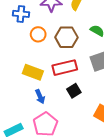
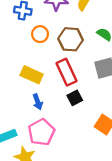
red rectangle: (65, 68) -> (66, 72), turned 75

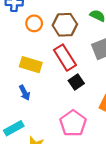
blue arrow: (38, 102) -> (25, 93), moved
pink pentagon: (41, 132) -> (73, 123), moved

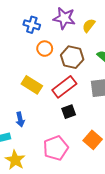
red rectangle: (65, 58) -> (64, 87), turned 70
blue arrow: (25, 93) -> (20, 119), moved

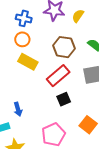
orange circle: (45, 49) -> (22, 39), moved
yellow rectangle: (32, 85) -> (28, 62), moved

